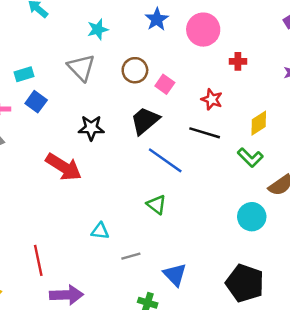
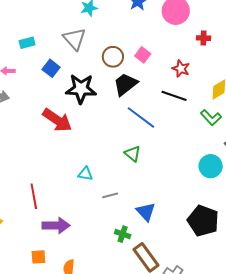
brown circle: (135, 70) -> (113, 57), moved
blue square: (36, 102) -> (51, 68), moved
black star: (91, 128) -> (81, 89), size x1.4

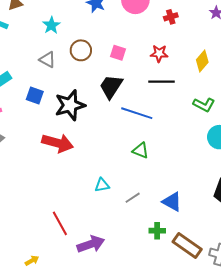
gray triangle: (74, 39) -> (48, 60), size x0.7
brown circle: (113, 57) -> (81, 50), moved
green L-shape: (211, 118) -> (204, 105), moved

